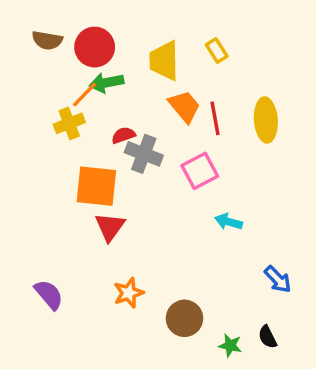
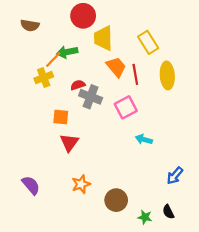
red circle: (95, 47) -> (83, 16), moved
yellow rectangle: (217, 50) -> (148, 42), moved, size x1.5
orange square: (96, 186) -> (61, 117), size x0.6
blue arrow: (278, 279) -> (175, 176), turned 84

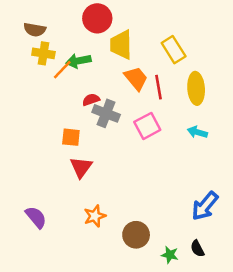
yellow cross: (44, 78) -> (43, 53), moved, turned 30
cyan arrow: (144, 139) -> (197, 132), moved
blue arrow: (175, 176) -> (205, 206), size x1.4

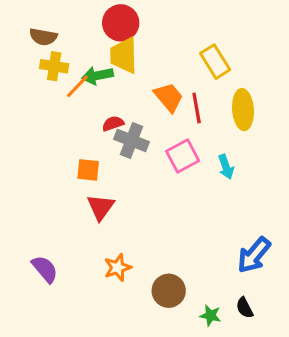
yellow trapezoid: (121, 45) -> (124, 55), moved
cyan arrow: (197, 132) -> (226, 167), moved, turned -126

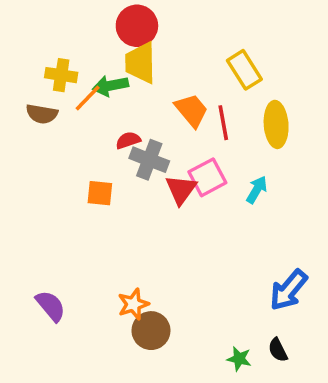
brown semicircle: (43, 37) -> (42, 114), moved
cyan arrow: (226, 167) -> (257, 190), turned -130
red triangle: (101, 207) -> (181, 190), moved
brown circle: (169, 291) -> (151, 331), moved

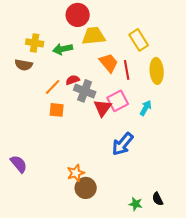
yellow trapezoid: (140, 63) -> (94, 36), moved, turned 85
orange line: (88, 98) -> (53, 87), moved
blue arrow: (288, 290) -> (123, 144), moved
purple semicircle: (51, 306) -> (19, 164), moved

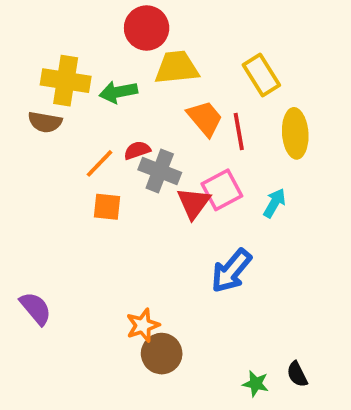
yellow cross: (35, 43) -> (66, 81), size x1.4

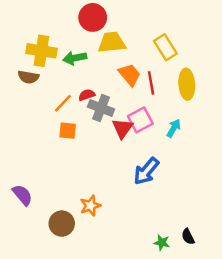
brown circle: (162, 354) -> (62, 224), moved

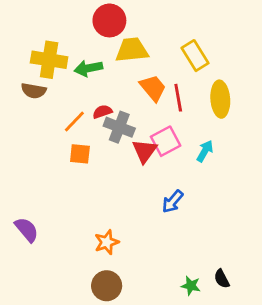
blue arrow: (146, 171) -> (173, 202), size x0.7
brown circle: (62, 224) -> (107, 286), moved

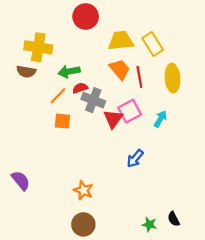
yellow trapezoid: (132, 50) -> (121, 41), moved
green arrow: (88, 68) -> (69, 72), moved
orange star: (107, 242) -> (83, 190), turned -30

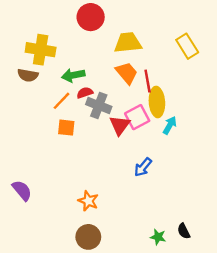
yellow rectangle: (153, 44) -> (187, 46), moved
yellow ellipse: (173, 78) -> (157, 102), moved

